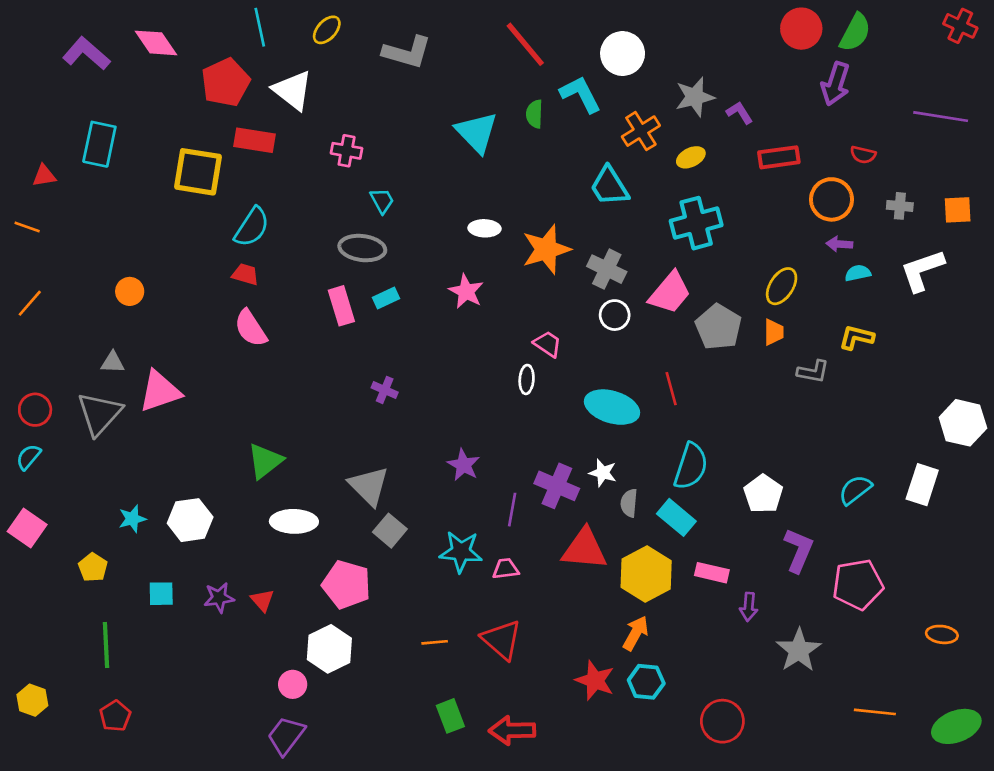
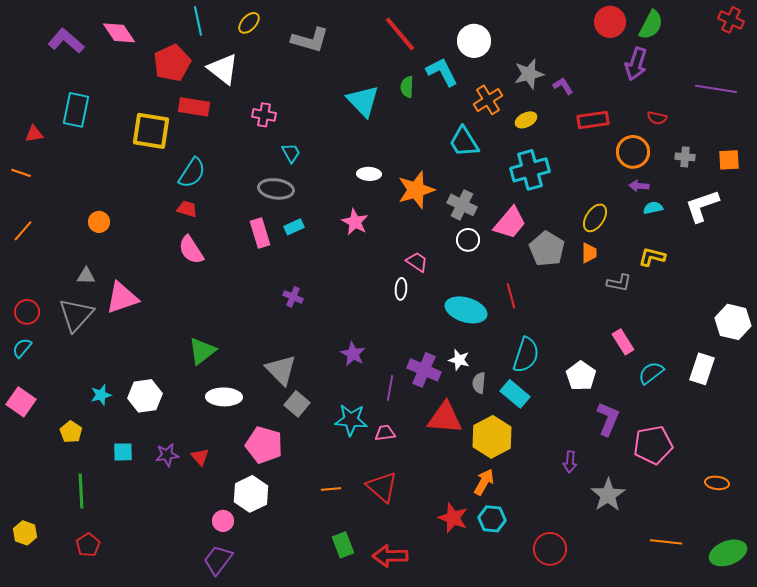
pink rectangle: (712, 573) -> (623, 342), moved, turned 45

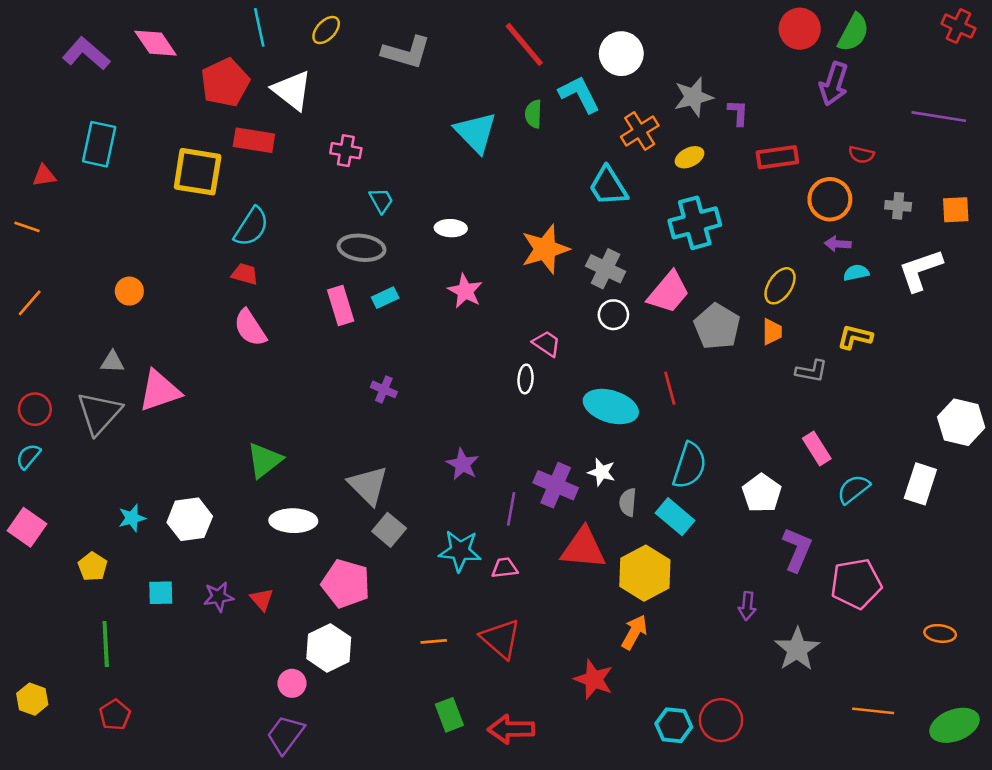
purple L-shape: (563, 86) -> (738, 113), turned 35
white ellipse: (369, 174) -> (451, 228), moved
cyan hexagon: (492, 519) -> (674, 725), moved

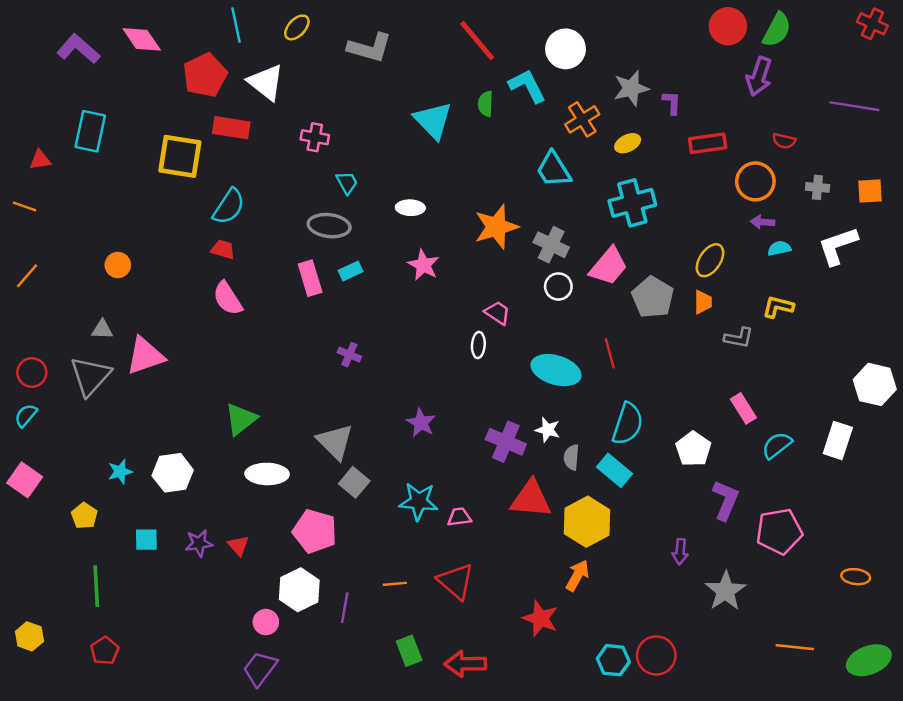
purple line: (511, 509) -> (345, 608), moved

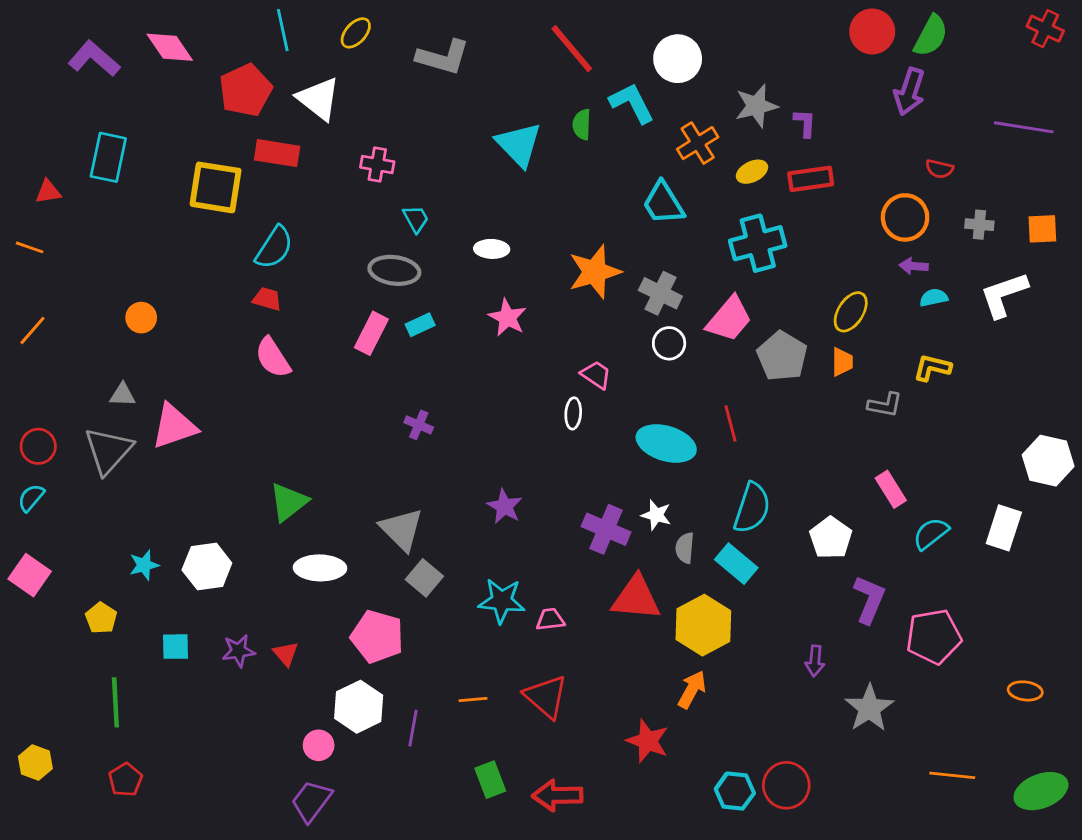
red rectangle: (708, 143) -> (811, 179), moved
pink rectangle: (310, 278) -> (371, 333), turned 44

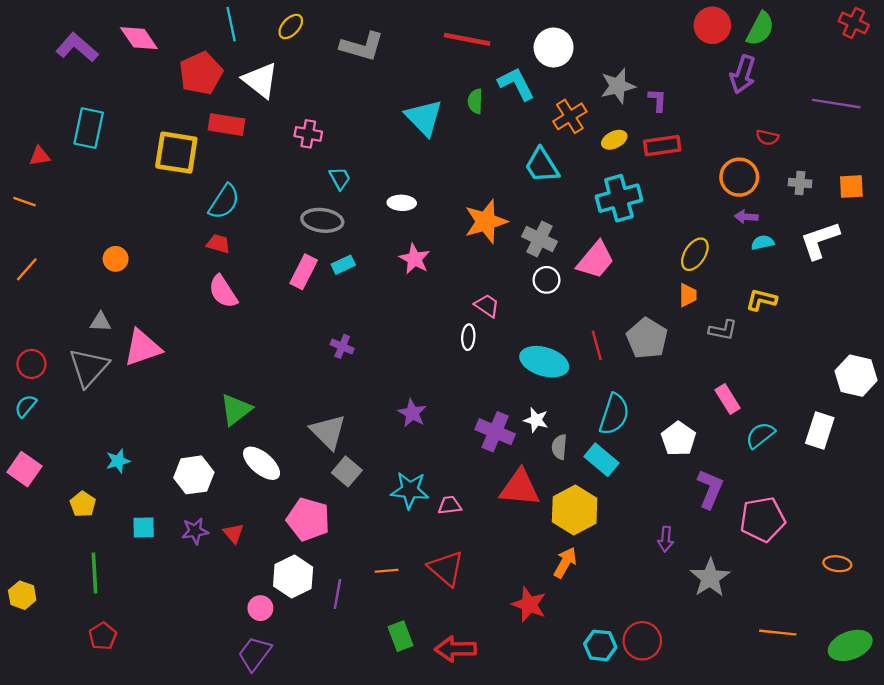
red line: (572, 49) -> (467, 39), turned -39
gray pentagon: (782, 356) -> (647, 338), moved
white hexagon: (207, 566) -> (194, 475), moved
white ellipse: (320, 568) -> (262, 463), turned 39
yellow hexagon: (35, 762) -> (22, 595), moved

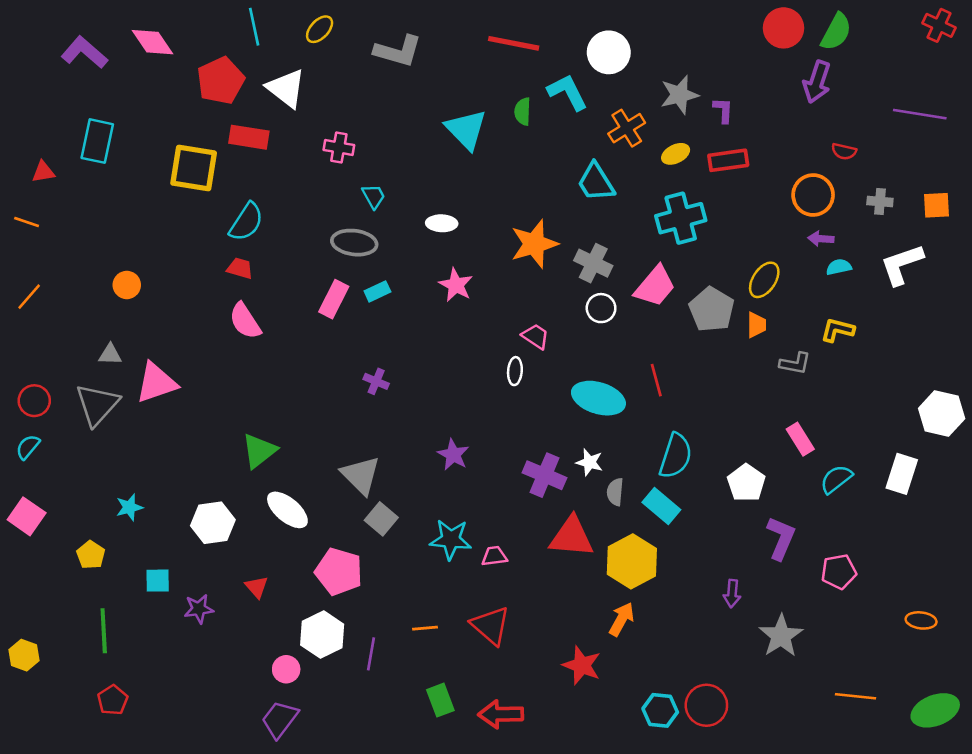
gray pentagon: (647, 338) -> (712, 309), moved
pink pentagon: (763, 519) -> (839, 572), size x0.7
purple star: (195, 531) -> (199, 609), moved

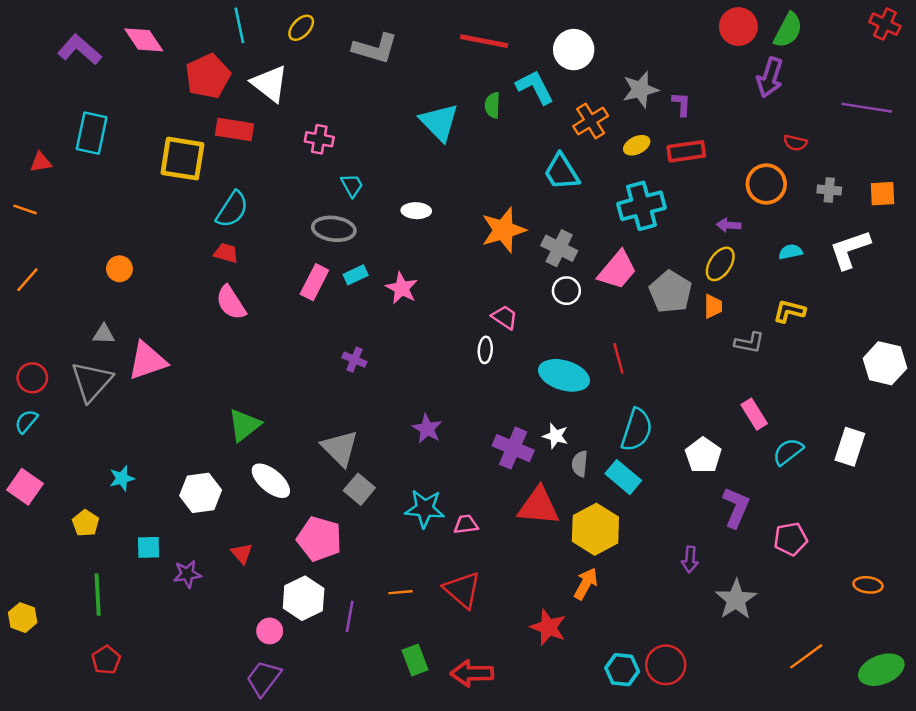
purple arrow: (821, 239) -> (729, 225), moved
pink star: (456, 285) -> (402, 288), moved
white hexagon: (942, 413) -> (885, 363), moved
orange line: (855, 696) -> (806, 656), turned -42

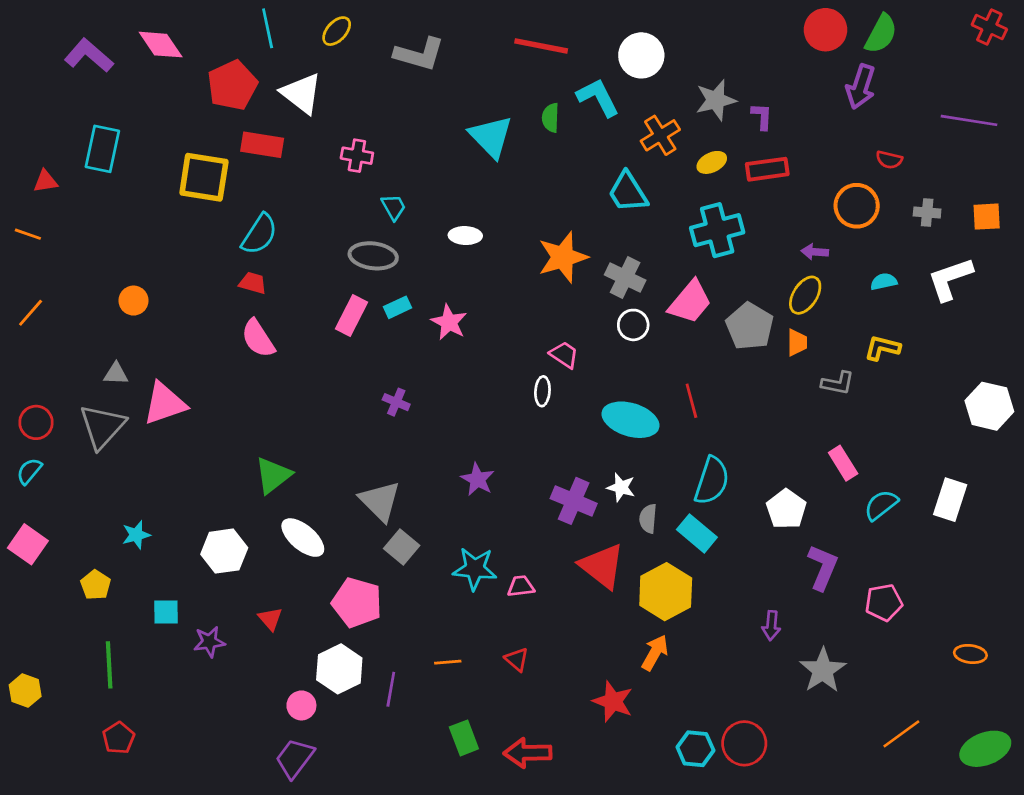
red triangle: (539, 506) -> (602, 566), turned 33
red triangle: (462, 590) -> (517, 659), size x0.6

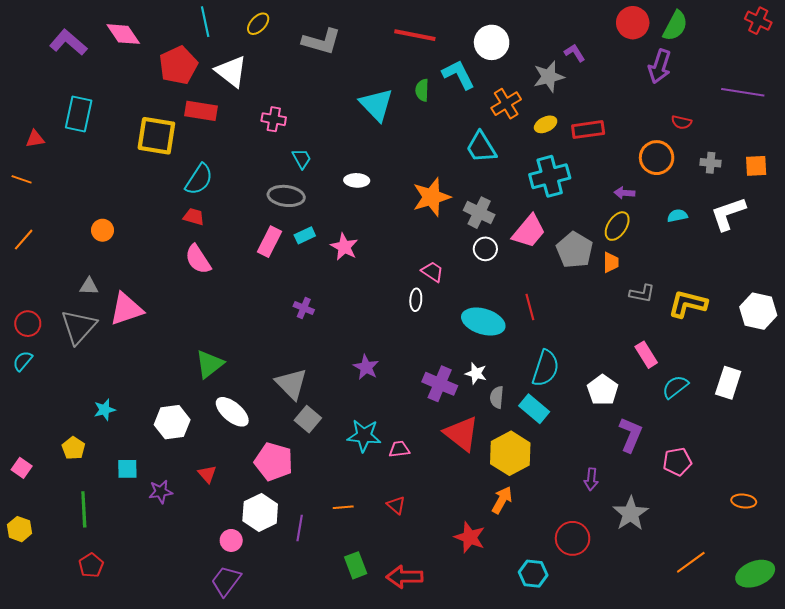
purple L-shape: (762, 116) -> (575, 53), moved, turned -35
yellow L-shape: (882, 348) -> (688, 304), moved, size x1.4
pink square: (28, 544) -> (22, 468), moved, size x0.7
red circle: (744, 743) -> (573, 538), moved

